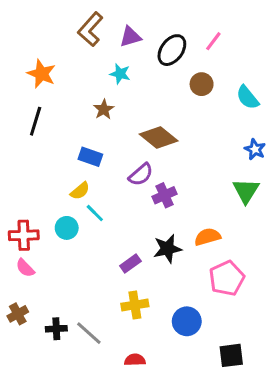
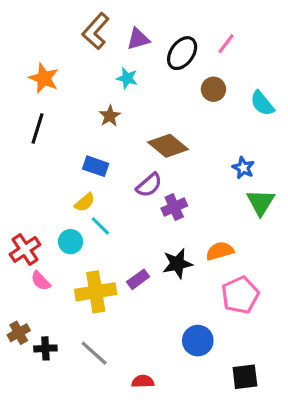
blue star: (255, 149) -> (243, 168), moved
red cross: (24, 235) -> (25, 249), turned -32
pink semicircle: (25, 268) -> (41, 281), moved
yellow cross: (135, 305) -> (96, 292), moved, size x1.4
black cross: (56, 329) -> (45, 348), moved

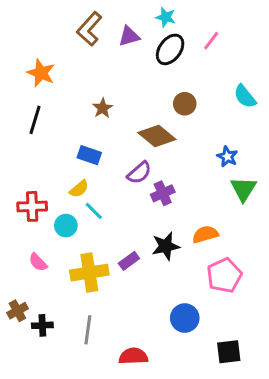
cyan star: (127, 78) -> (166, 17), moved
brown circle: (213, 89) -> (185, 104), moved
red cross: (25, 249) -> (32, 206), moved, turned 32
gray line: (94, 353) -> (88, 330), turned 56
red semicircle: (143, 381) -> (133, 356), size x1.4

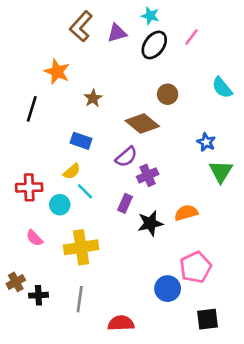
orange star: (41, 73) -> (57, 72), moved
purple rectangle: (129, 261) -> (125, 203), moved, turned -30
pink pentagon: (224, 275) -> (196, 267), moved

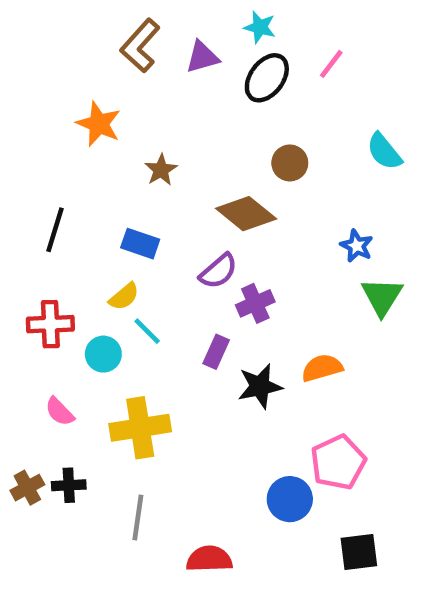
black line: (32, 109) -> (55, 230), moved
black cross: (38, 295) -> (69, 485), moved

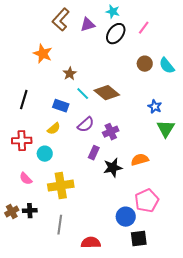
brown circle: (290, 163) -> (145, 64), moved
purple semicircle: (218, 271) -> (86, 125), moved
cyan line: (147, 331) -> (83, 94), moved
black square: (359, 552) -> (139, 239), moved

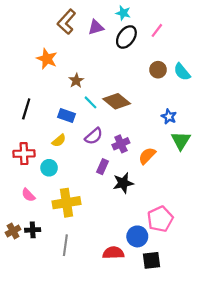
orange semicircle: (140, 160) -> (147, 156), moved, turned -30
red semicircle: (91, 243) -> (113, 253), moved

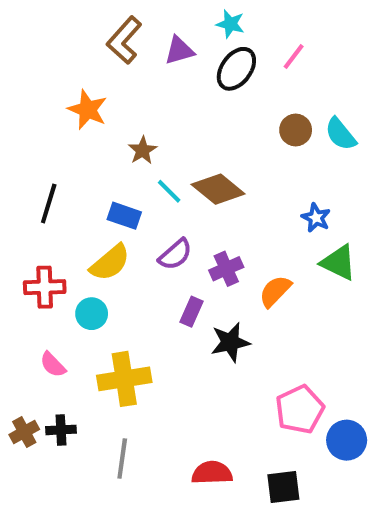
yellow semicircle: (59, 141) -> (110, 263), size x1.5
green triangle: (181, 141) -> (338, 263), turned -36
blue circle: (137, 236) -> (347, 440), moved

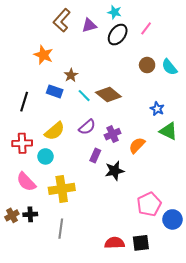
blue rectangle: (124, 216) -> (55, 91), moved
pink semicircle: (53, 365) -> (26, 182), size x1.5
red semicircle: (212, 473) -> (115, 243), moved

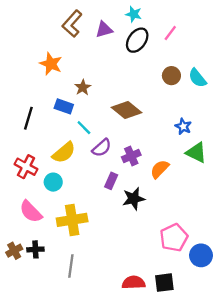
cyan line: (84, 96) -> (84, 128), moved
red cross: (22, 143) -> (26, 167), turned 30

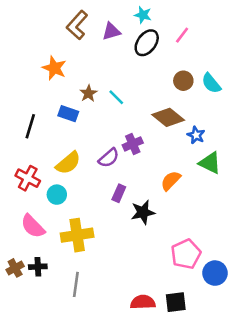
brown diamond: (127, 110) -> (168, 117), moved
cyan line: (84, 128) -> (116, 97), moved
purple cross: (131, 156) -> (133, 144), moved

